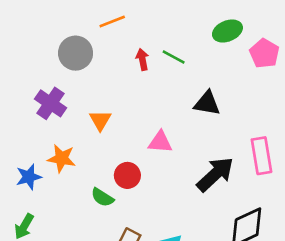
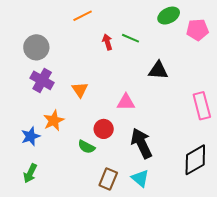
gray circle: (76, 53) -> (36, 47), moved
pink pentagon: (264, 53) -> (197, 30), turned -30
orange star: (62, 158) -> (54, 121), turned -30
black arrow: (215, 174) -> (141, 143), moved, turned -68

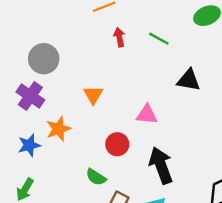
red arrow: (107, 42) -> (119, 37), moved
gray circle: (36, 47) -> (44, 59), moved
purple cross: (42, 80) -> (30, 96), moved
green semicircle: (86, 147) -> (96, 177), moved

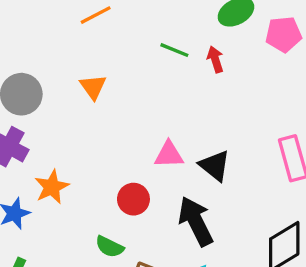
red arrow: (119, 37) -> (215, 59), moved
black triangle: (189, 80) -> (215, 166), moved, turned 35
orange triangle: (93, 95) -> (93, 87), moved

